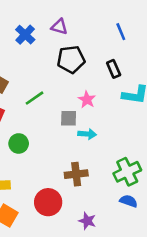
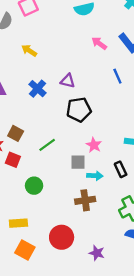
blue line: (121, 32) -> (117, 76), moved
black rectangle: (114, 69) -> (121, 169), moved
brown cross: (76, 174) -> (85, 200), moved

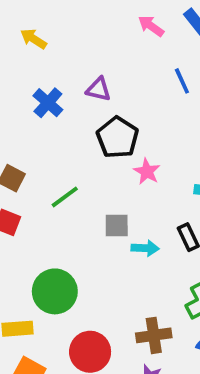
black pentagon: (79, 110) -> (118, 137), turned -30
pink star: (94, 145) -> (147, 172), moved
green circle: (34, 186) -> (55, 291), moved, size x1.5
brown cross: (85, 200) -> (154, 335), moved

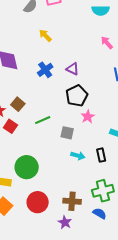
gray square: (117, 225) -> (67, 133), moved

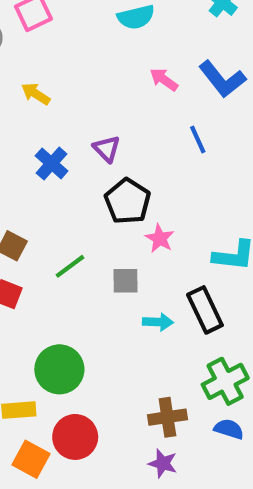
purple triangle: (73, 69) -> (107, 149), turned 32
black rectangle: (101, 155) -> (205, 310), size x1.5
red circle: (38, 202) -> (75, 437), moved

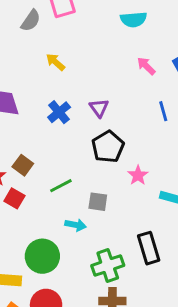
pink star: (160, 238) -> (138, 175), moved
black rectangle: (205, 310) -> (149, 248), moved
cyan arrow: (158, 322) -> (76, 225), moved
green cross: (225, 381) -> (108, 265), moved

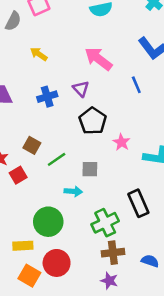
pink arrow: (146, 66) -> (98, 59), moved, size x1.6
blue cross: (59, 112) -> (47, 97), turned 30
brown square: (23, 165) -> (32, 145), moved
red square: (14, 198) -> (18, 175), turned 36

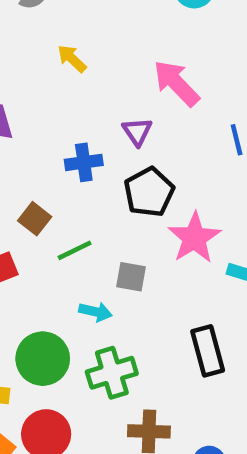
blue cross: (47, 97) -> (84, 162), moved
pink star: (121, 142) -> (194, 238), size x1.6
green cross: (105, 223) -> (112, 373), moved

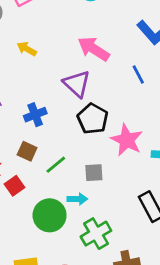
purple triangle: (137, 132) -> (77, 84), size x1.5
blue cross: (84, 162) -> (35, 115), moved
green circle: (43, 359) -> (50, 215), moved

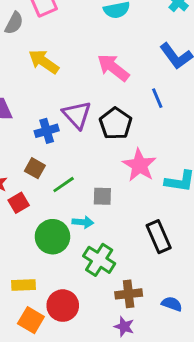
yellow arrow: (27, 49) -> (44, 62), size x1.5
purple triangle: (77, 84) -> (77, 115), moved
black pentagon: (93, 119) -> (116, 123), moved
green cross: (96, 234) -> (99, 260), turned -32

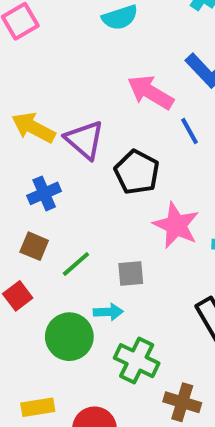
yellow arrow: (44, 62) -> (33, 128), moved
pink arrow: (113, 68) -> (150, 92), moved
purple triangle: (77, 115) -> (85, 140), moved
brown cross: (129, 294) -> (182, 402), turned 30

